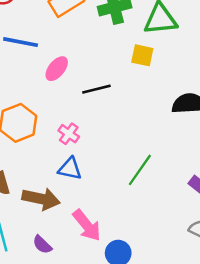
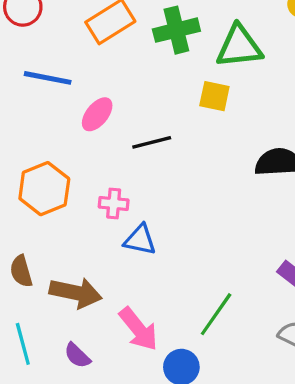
pink cross: (69, 134) -> (114, 203), turned -30
blue triangle: (70, 169) -> (140, 240), moved
green line: (140, 170) -> (216, 314), moved

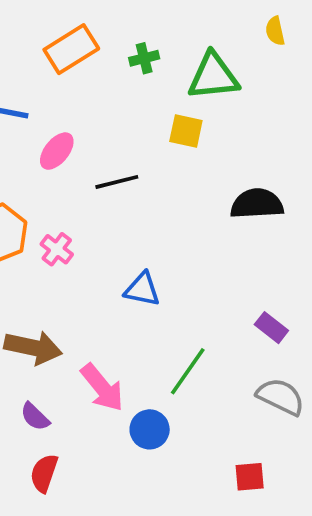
green cross: (176, 30) -> (144, 58), size x0.6
pink cross: (114, 203) -> (57, 249), moved, turned 32
blue triangle: (140, 240) -> (142, 289), moved

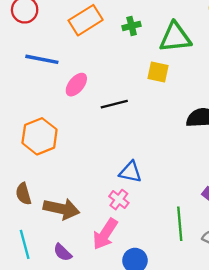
pink cross: (57, 249) -> (119, 200), moved
green line: (188, 371) -> (180, 224), moved, turned -40
pink arrow: (102, 388) -> (105, 234), turned 72

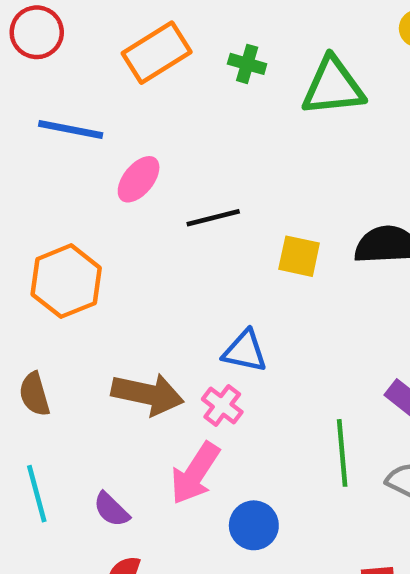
green cross: (132, 26) -> (247, 64), turned 30
yellow square: (158, 72) -> (299, 256), moved
brown arrow: (61, 209) -> (148, 394), moved

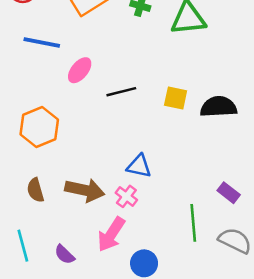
yellow square: (299, 256) -> (176, 98), moved
brown semicircle: (34, 394) -> (35, 190), moved

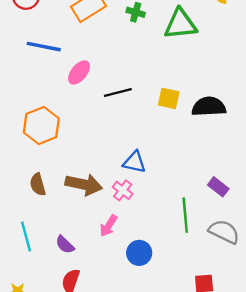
pink arrow: (111, 234) -> (109, 226), size x0.7

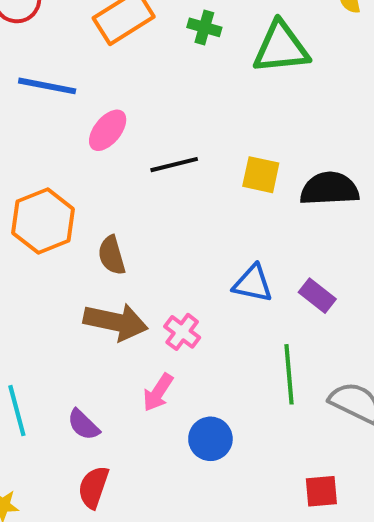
blue triangle: (134, 162) -> (253, 284), moved
brown semicircle: (38, 184) -> (112, 255), moved
purple rectangle: (218, 187) -> (317, 296), moved

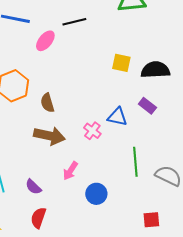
black line: (174, 165) -> (74, 22), moved
purple rectangle: (317, 296) -> (147, 106), moved
pink cross: (182, 332) -> (92, 131), moved

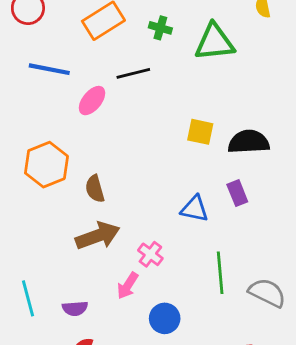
purple rectangle: (147, 106) -> (237, 193), turned 30
pink cross: (92, 131) -> (150, 254), moved
brown arrow: (49, 136) -> (98, 236), turned -32
purple semicircle: (33, 187) -> (75, 308), turned -48

